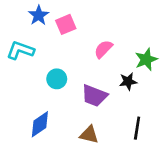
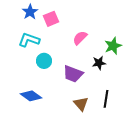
cyan L-shape: (20, 50) -> (29, 40), moved
blue diamond: (40, 124) -> (31, 96), turned 70
brown triangle: (89, 135) -> (81, 104), moved, turned 35

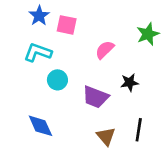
pink square: (51, 19) -> (67, 25), turned 35
green star: (113, 46) -> (148, 34), moved
blue diamond: (31, 96) -> (40, 126), turned 30

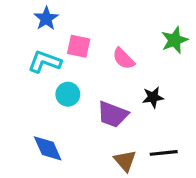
pink square: (67, 25) -> (79, 46), moved
pink semicircle: (105, 50) -> (124, 59), turned -90
black line: (139, 130) -> (164, 153), turned 75

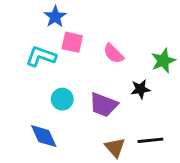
blue star: (46, 18) -> (55, 17), moved
green star: (175, 40) -> (163, 61), moved
cyan circle: (68, 94) -> (62, 99), moved

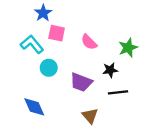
cyan L-shape: (41, 56) -> (32, 44), turned 30
cyan circle: (62, 99) -> (49, 68), moved
black line: (150, 140) -> (118, 92), moved

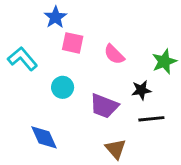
cyan L-shape: (32, 44) -> (22, 59), moved

